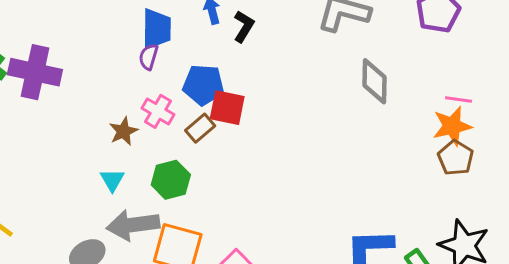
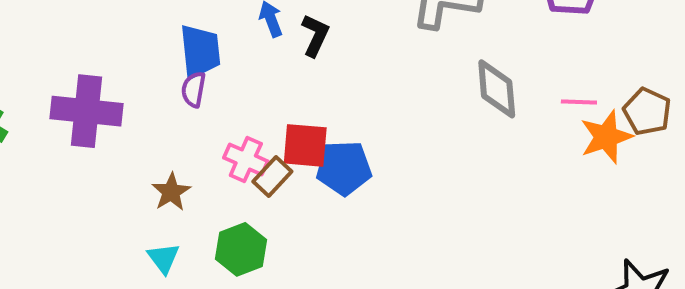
purple cross: (35, 72) -> (87, 111), moved
blue pentagon: (203, 85) -> (344, 168), moved
pink line: (459, 100) -> (579, 102), moved
pink cross: (158, 111) -> (246, 159), moved
brown pentagon: (456, 158) -> (647, 112), moved

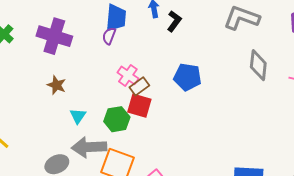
red square: (305, 145) -> (139, 106), moved
blue pentagon: (344, 168) -> (187, 77), moved
brown star: (171, 192) -> (56, 85), moved, turned -30

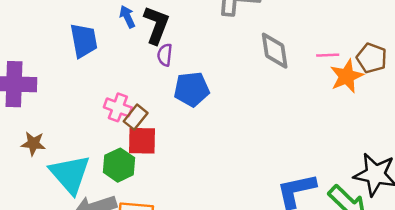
black L-shape: (174, 21) -> (156, 25), size x1.4
purple semicircle: (109, 36) -> (165, 55), moved
cyan triangle: (78, 116) -> (70, 174), size x2.0

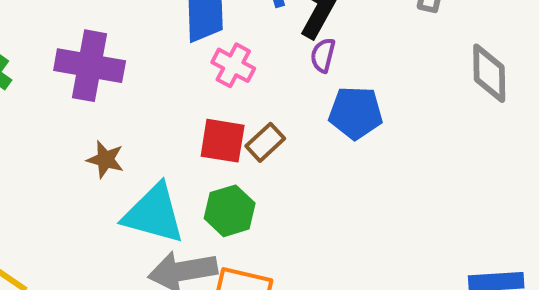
pink cross: (118, 107) -> (233, 65), moved
red square: (142, 141) -> (223, 141), moved
cyan triangle: (70, 174) -> (154, 214), turned -42

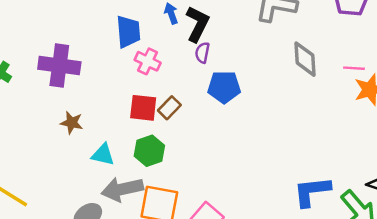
cyan triangle: (154, 214) -> (103, 155), size x0.6

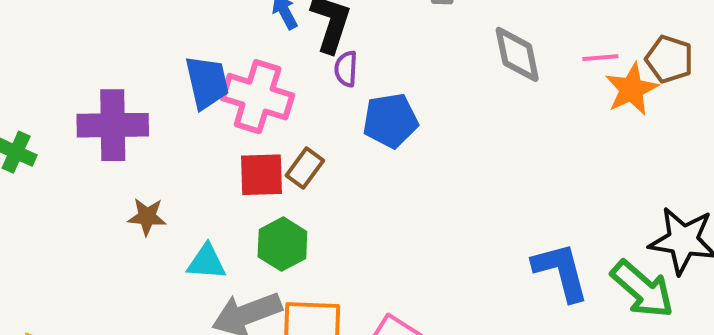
blue trapezoid: (128, 32) -> (207, 82), moved
pink cross: (148, 61) -> (258, 97), size x1.6
blue L-shape: (312, 191) -> (561, 272), turned 90

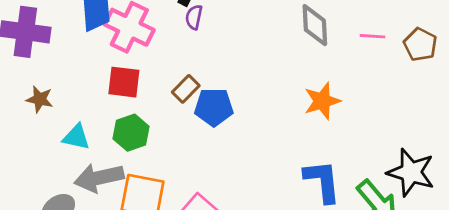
orange star: (632, 89) -> (322, 101), moved
blue pentagon: (390, 120) -> (214, 107), moved
brown rectangle: (305, 168) -> (186, 89), moved

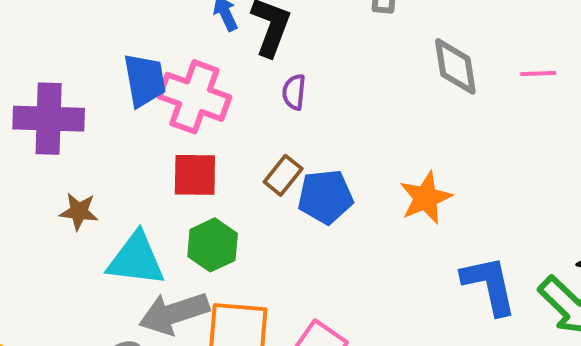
purple semicircle: (194, 17) -> (294, 92), moved
orange star: (322, 101) -> (426, 198), moved
cyan triangle: (76, 137) -> (136, 259), size x1.5

